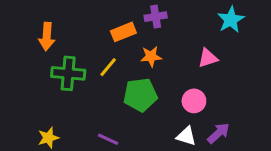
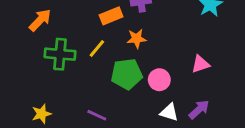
orange arrow: (47, 37) -> (40, 20), turned -140
pink triangle: (208, 58) -> (200, 64), moved
pink circle: (194, 101) -> (159, 80), moved

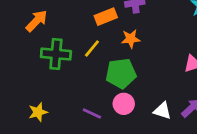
pink circle: (159, 80) -> (124, 104), moved

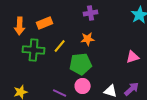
orange rectangle: (106, 17) -> (45, 23), moved
orange arrow: (37, 21) -> (20, 26), turned 138

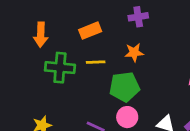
orange rectangle: (45, 23) -> (90, 31), moved
yellow line: (60, 46) -> (96, 62), turned 48

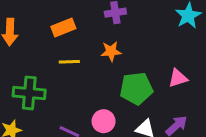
green cross: (60, 68) -> (29, 93), moved
green pentagon: (124, 87) -> (136, 88), moved

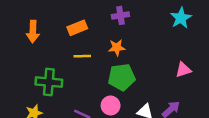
pink triangle: (178, 78) -> (183, 70), moved
green pentagon: (136, 88) -> (122, 77), moved

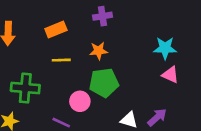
cyan star: (181, 18) -> (165, 48), moved, turned 30
pink triangle: (183, 70) -> (170, 75), turned 42
pink circle: (111, 105) -> (80, 101), moved

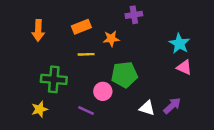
purple cross: (102, 16) -> (134, 15), moved
cyan star: (165, 48) -> (179, 44), turned 30
orange star: (99, 51) -> (111, 39), moved

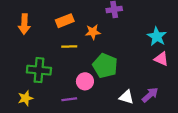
green pentagon: (124, 75) -> (105, 66), turned 30
purple line: (86, 110) -> (69, 99), turned -32

